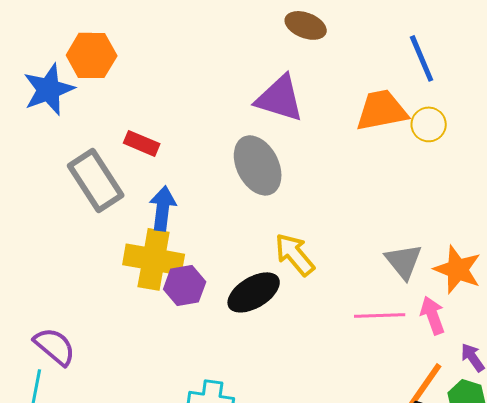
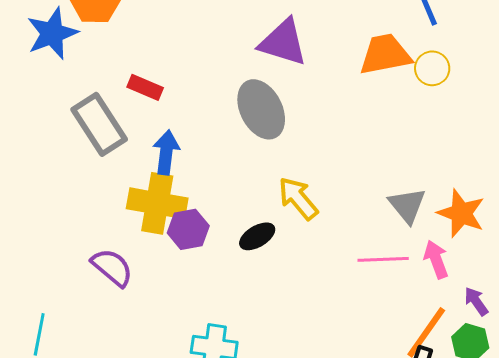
black ellipse: (254, 292) -> (257, 236), size x0.7
purple semicircle: (55, 346) -> (112, 267), moved

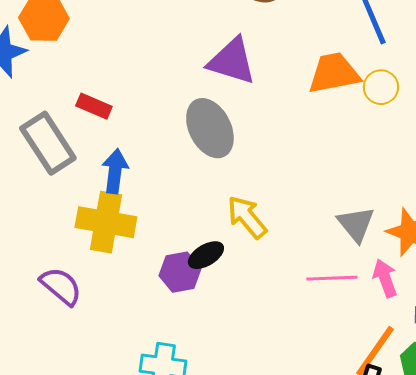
purple hexagon: (188, 229) -> (180, 272), moved

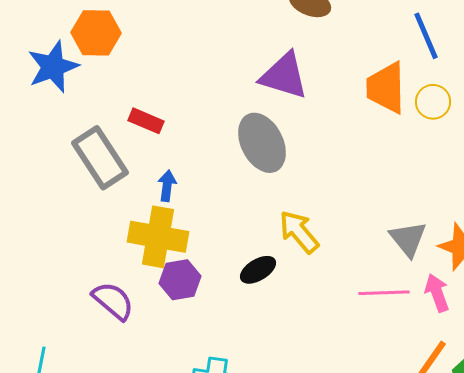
orange trapezoid: (334, 73) -> (386, 88), turned -80
blue arrow: (115, 171) -> (167, 186), size x0.7
purple hexagon: (180, 272) -> (180, 280), moved

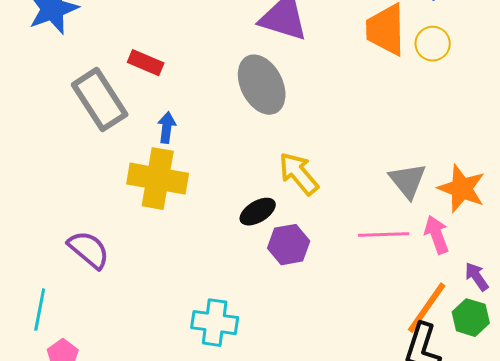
purple hexagon: (180, 280) -> (289, 245), moved
purple semicircle: (113, 301) -> (89, 250), moved

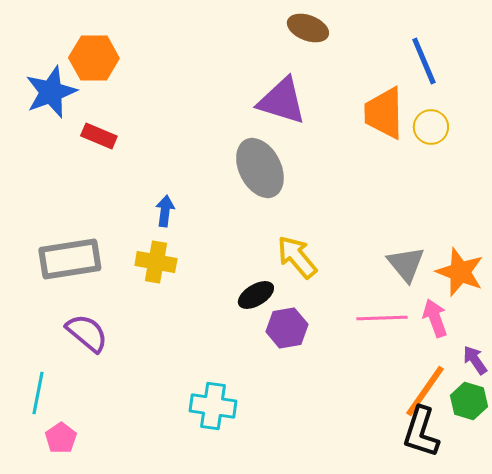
red rectangle: (146, 63) -> (99, 136), moved
gray rectangle: (100, 100) -> (70, 259), moved, turned -66
yellow cross: (158, 179) -> (156, 262), size x0.7

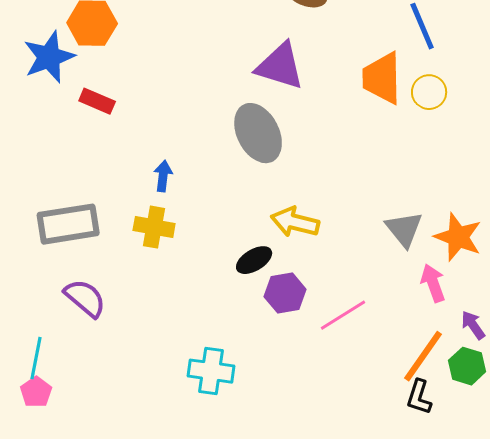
yellow arrow: (297, 257) -> (295, 222), turned -36
pink line: (382, 318) -> (343, 315), moved, turned -30
black L-shape: (421, 432) -> (419, 397), size x0.7
pink pentagon: (61, 438) -> (36, 392), moved

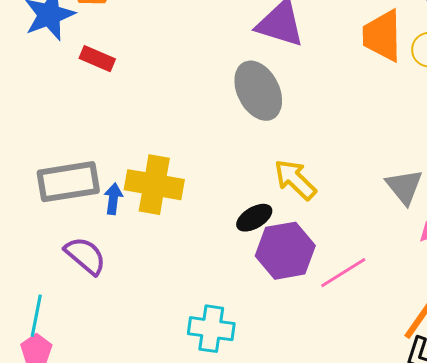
blue arrow: (163, 176) -> (113, 199), moved
yellow arrow: (295, 222) -> (295, 180), turned 30
yellow cross: (154, 227) -> (154, 185), size x1.4
purple hexagon: (285, 293) -> (285, 251), size x1.4

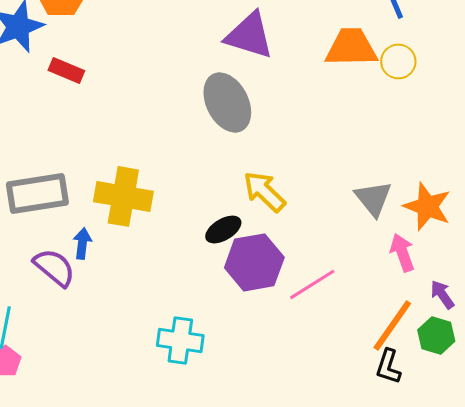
orange trapezoid: (382, 36) -> (351, 47), turned 90
blue arrow: (113, 199) -> (82, 243), moved

